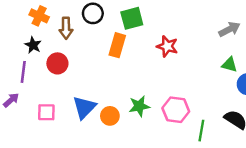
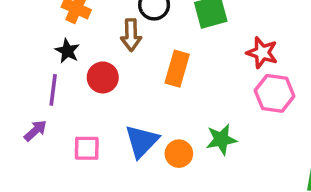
brown arrow: (66, 28) -> (131, 35), moved
orange rectangle: (117, 45) -> (177, 69), moved
pink hexagon: (176, 110) -> (275, 93), moved

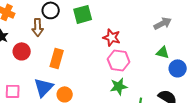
orange rectangle: (177, 69) -> (57, 58), moved
green star: (221, 139) -> (119, 86), moved

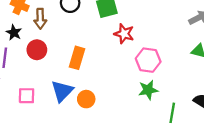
brown arrow: (38, 27) -> (40, 19), moved
red star: (112, 37) -> (124, 34), moved

